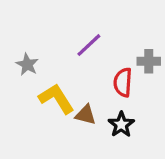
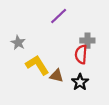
purple line: (89, 45) -> (59, 16), moved
gray cross: (149, 61) -> (87, 41), moved

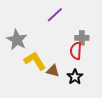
gray star: (18, 43) -> (17, 40), size x1.5

